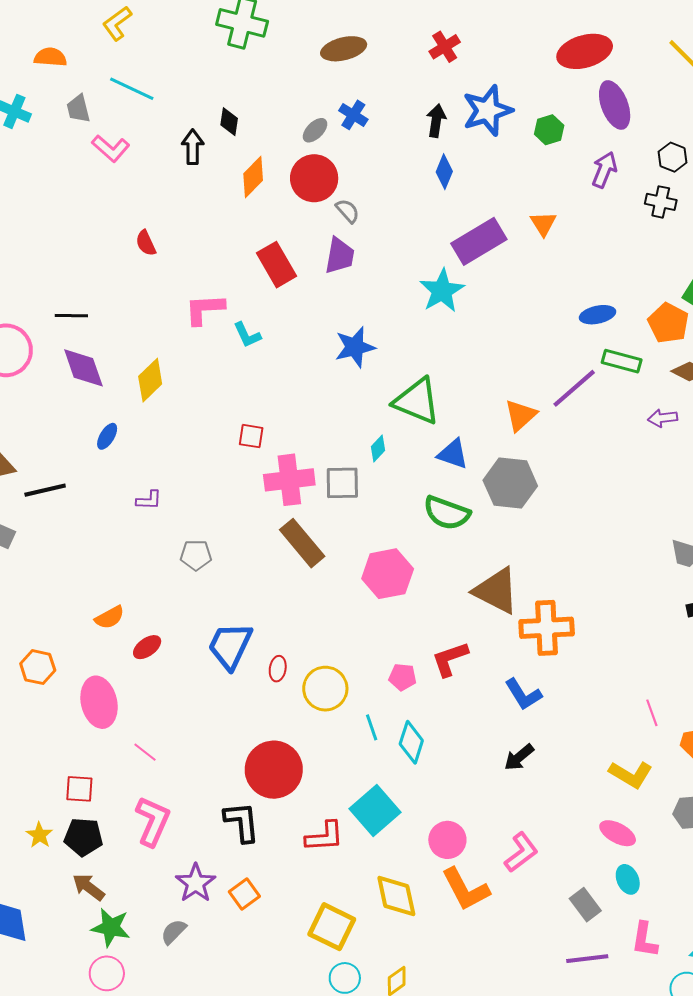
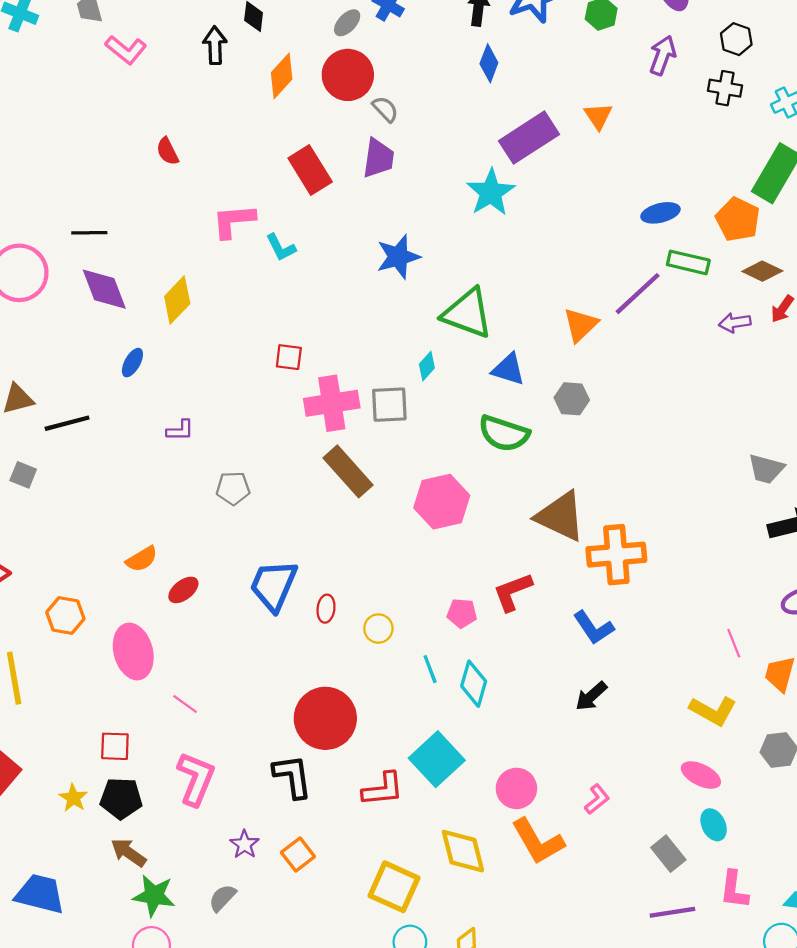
gray hexagon: (510, 483) -> (572, 399), size x0.6
yellow circle: (325, 689) -> (378, 629), size x0.6
pink L-shape: (521, 852) -> (597, 799), size x0.7
purple star: (196, 883) -> (245, 844), size x0.7

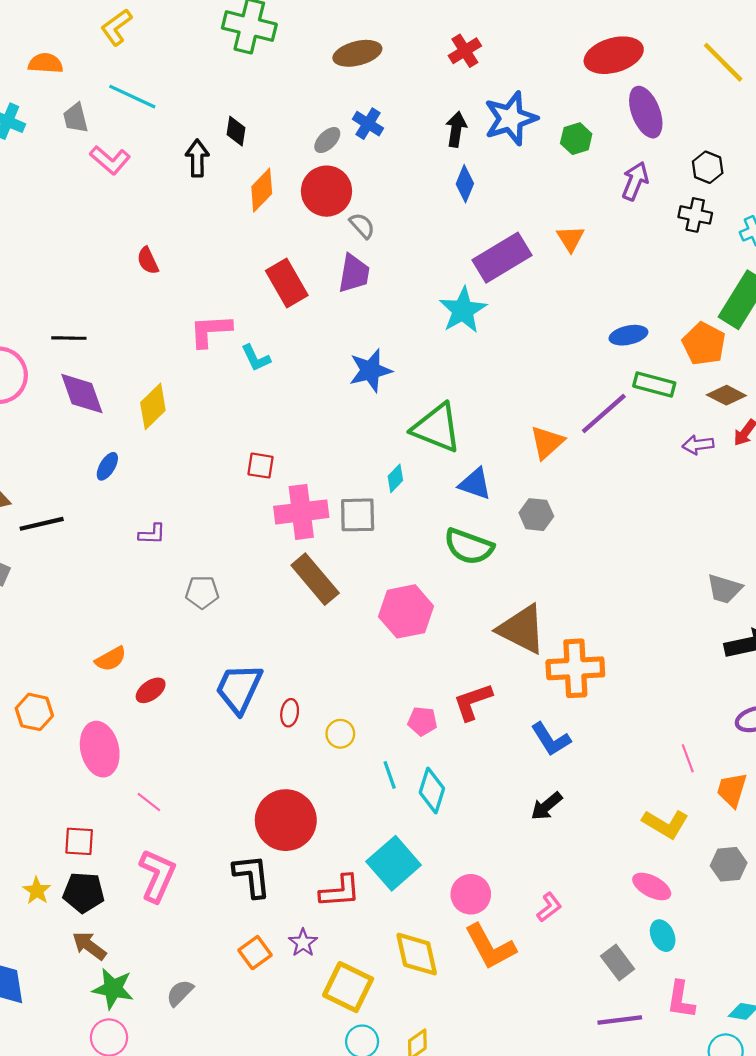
purple star: (245, 844) -> (303, 943), moved

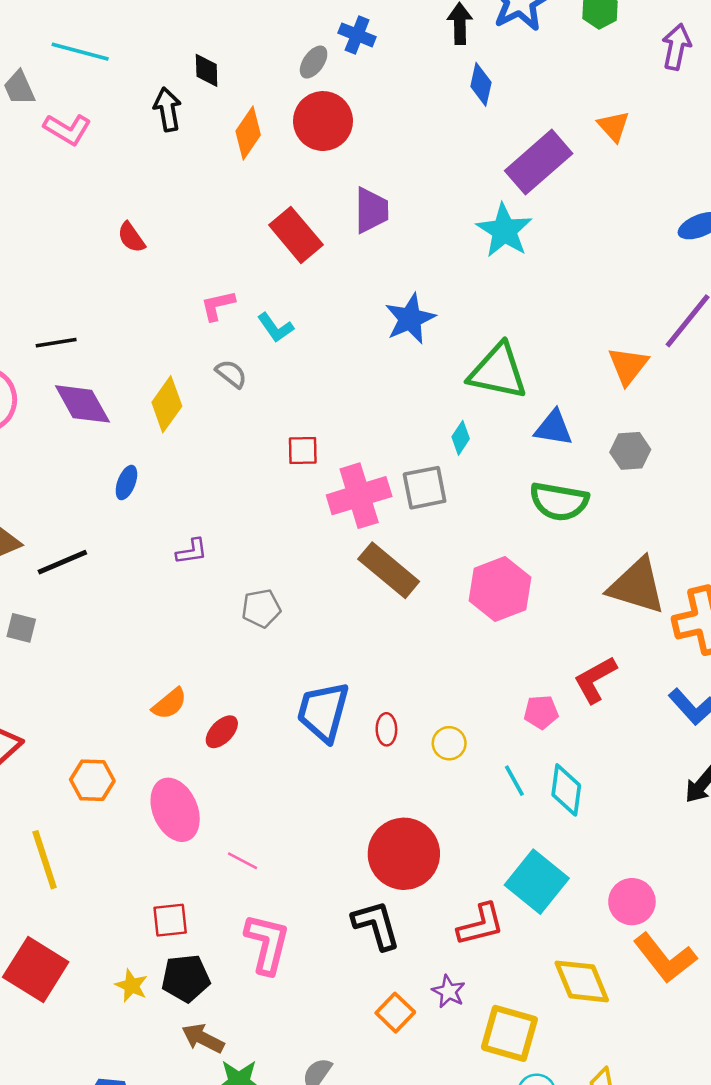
gray semicircle: (362, 226) -> (231, 374), moved
pink L-shape: (211, 331) -> (218, 305), size x0.7

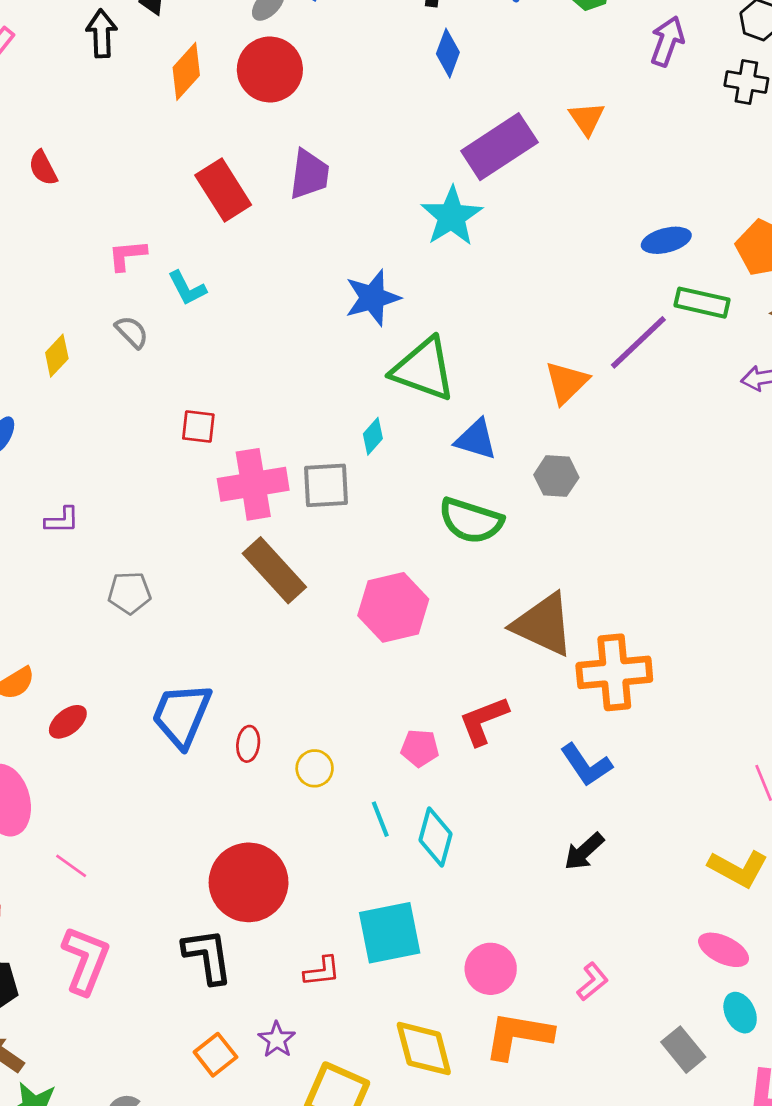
blue star: (410, 319) -> (372, 298), moved
yellow diamond: (167, 404) -> (57, 356), size x0.7
cyan square: (537, 882) -> (390, 933), turned 32
red L-shape: (481, 925) -> (322, 971), size x0.7
orange L-shape: (665, 958) -> (518, 1035), turned 130

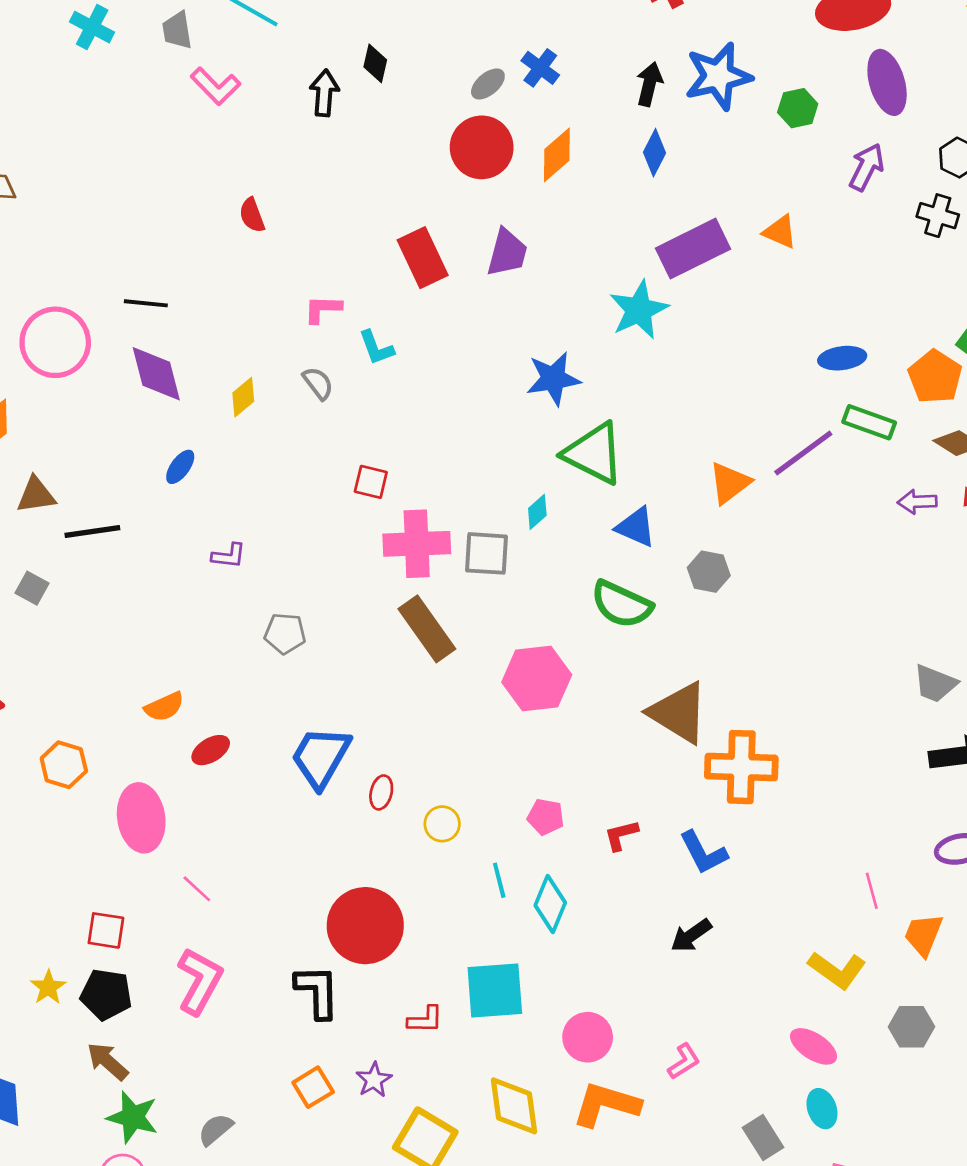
orange diamond: (186, 71) -> (557, 155), moved
orange triangle: (587, 119) -> (780, 232), turned -39
red L-shape: (484, 721) -> (621, 835), moved, size x0.7

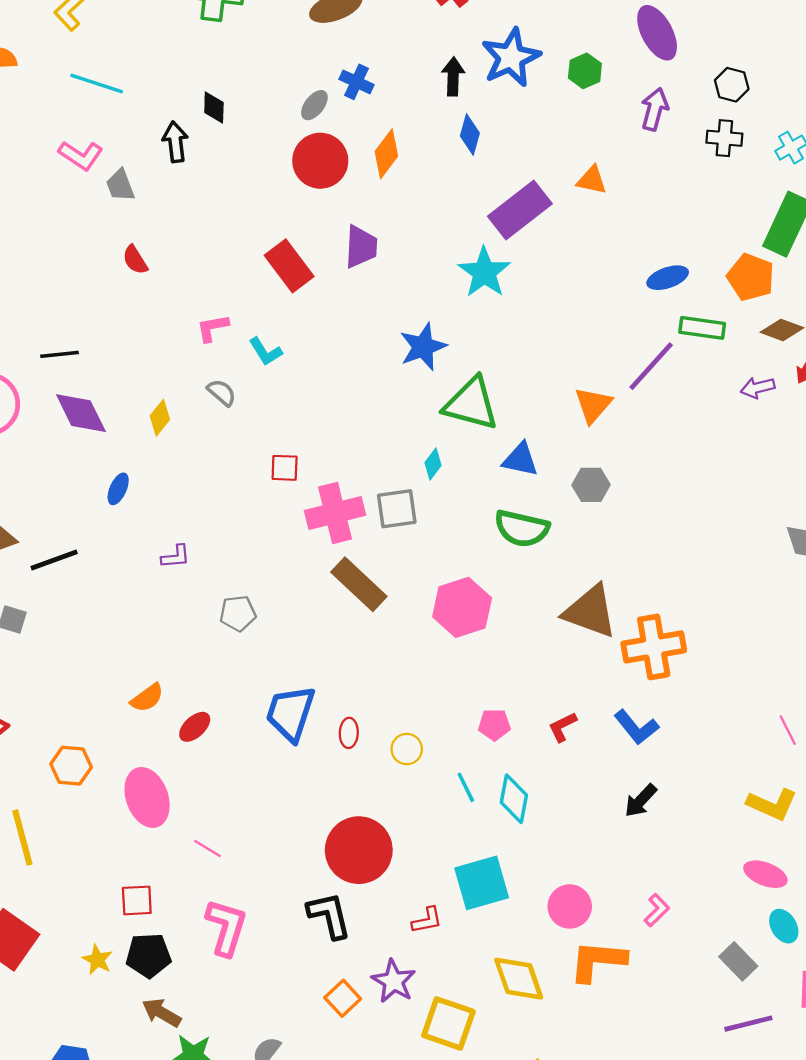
gray trapezoid: (177, 30) -> (120, 185), moved
purple star: (374, 1080) -> (394, 981), size x1.4

